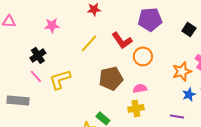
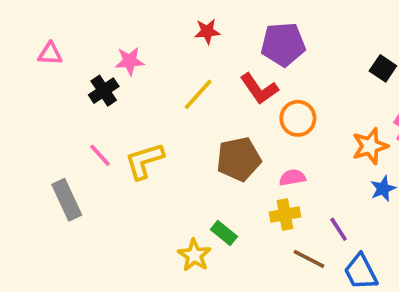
purple pentagon: (150, 19) -> (283, 44), moved
black cross: (38, 55) -> (104, 91), moved
gray rectangle: (18, 100) -> (67, 200), turned 60
purple line: (177, 116) -> (339, 229), moved, turned 48

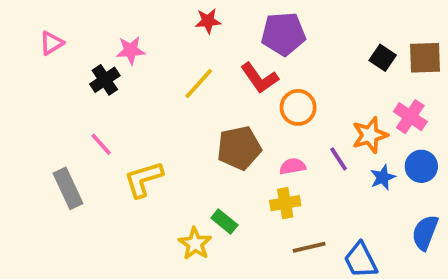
pink triangle: (50, 54) -> (52, 43), turned -35
yellow L-shape: (144, 161) -> (144, 179), moved
purple line: (339, 229) -> (339, 159), moved
brown line: (309, 259) -> (309, 247), turned -40

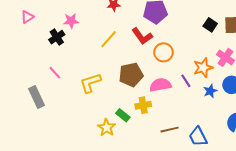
pink semicircle: (293, 166) -> (160, 85), size x1.5
yellow L-shape: (144, 179) -> (90, 83), moved
yellow cross: (285, 203) -> (143, 105), moved

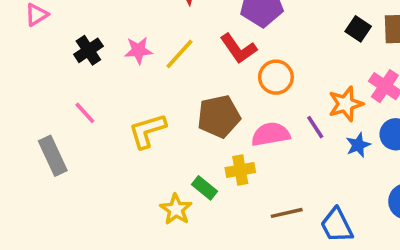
pink star: (71, 21) -> (138, 50), moved

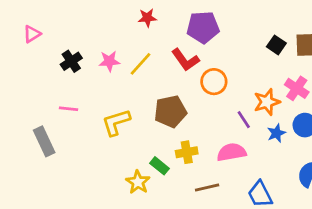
pink line: (85, 113) -> (69, 109), turned -42
pink semicircle: (271, 134) -> (232, 152), moved
brown line: (287, 213) -> (207, 188), moved

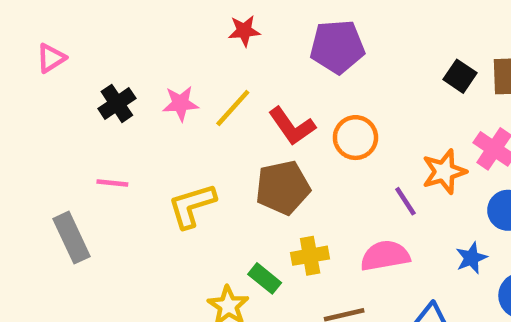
red L-shape: (185, 60) -> (292, 126), moved
blue star: (276, 133) -> (471, 258), moved

